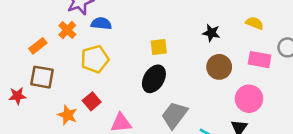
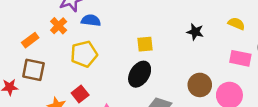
brown circle: (219, 67) -> (200, 85), moved

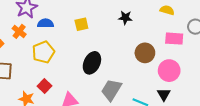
black star: (195, 32) -> (125, 18), moved
yellow square: (145, 44) -> (81, 24), moved
brown circle: (200, 85) -> (145, 53), moved

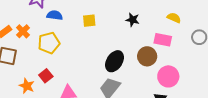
orange cross: (19, 31) -> (23, 31), moved
pink rectangle: (174, 39) -> (163, 40), moved
black ellipse: (92, 63) -> (115, 61), moved

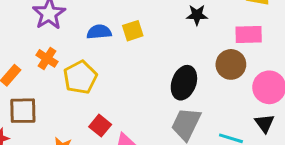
blue semicircle: (55, 15) -> (99, 32), moved
orange cross: (23, 31) -> (47, 58), moved
red square: (46, 76) -> (100, 126), moved

